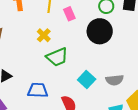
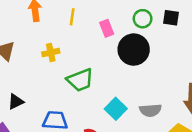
pink rectangle: (69, 14) -> (107, 28), moved
yellow cross: (44, 35) -> (51, 53), moved, turned 32

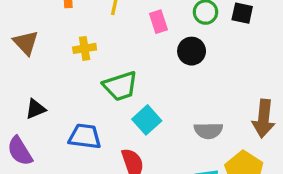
black circle: (134, 50) -> (192, 51), size x0.7
cyan square: (116, 109) -> (147, 120), moved

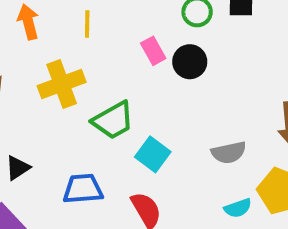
pink rectangle: (158, 22) -> (153, 51), moved
yellow cross: (85, 48) -> (62, 84), size x1.6

